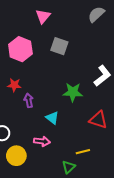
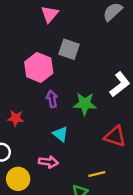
pink hexagon: (20, 49) -> (39, 67), moved
red star: (14, 85) -> (16, 118), moved
purple arrow: (29, 100) -> (52, 99), moved

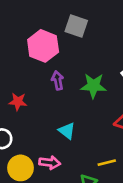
cyan triangle: (61, 134) -> (67, 131), moved
pink arrow: (48, 162) -> (50, 163), moved

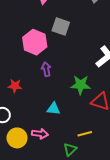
green star: (93, 86) -> (81, 85), moved
cyan triangle: (67, 131) -> (53, 109), turned -32

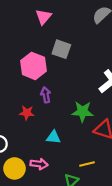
red star: (15, 86) -> (27, 113), moved

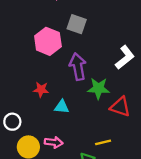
purple arrow: (46, 95) -> (78, 67), moved, size x1.6
cyan triangle: (54, 137) -> (62, 107), moved

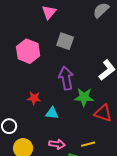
pink hexagon: (48, 41) -> (28, 51), moved
pink arrow: (54, 142) -> (57, 144), moved

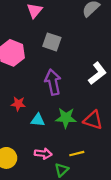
green star: (84, 97) -> (66, 118), moved

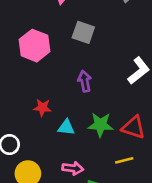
purple arrow: (53, 82) -> (85, 81), size x0.7
yellow line: (77, 154) -> (124, 160), moved

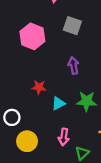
cyan triangle: (66, 127) -> (58, 103), turned -32
pink arrow: (73, 168) -> (64, 137), turned 91

